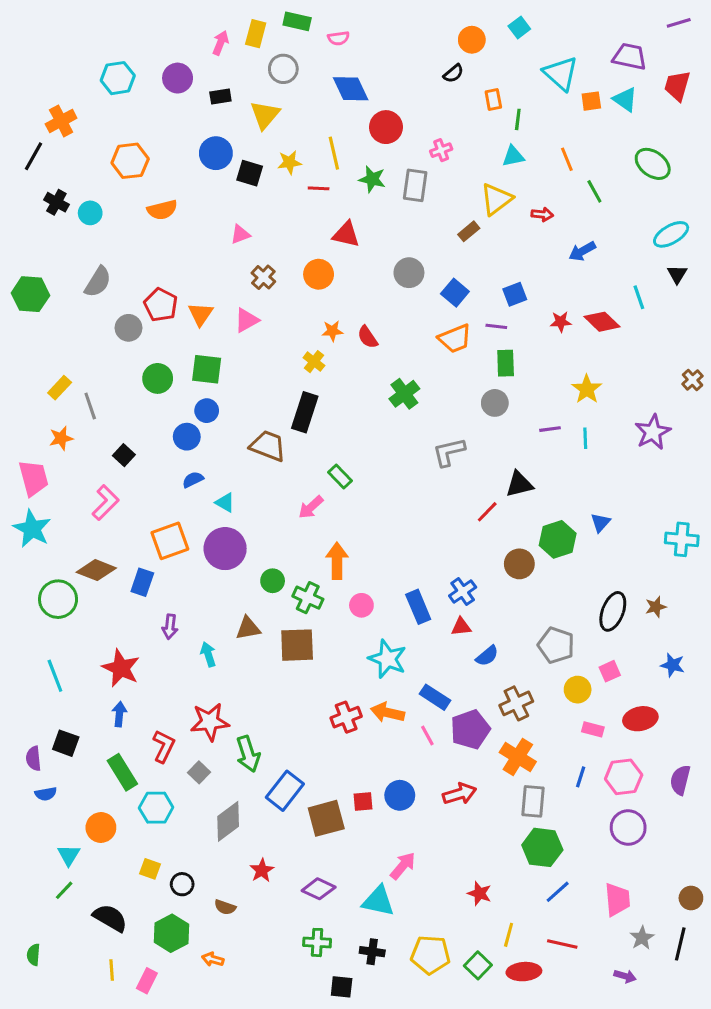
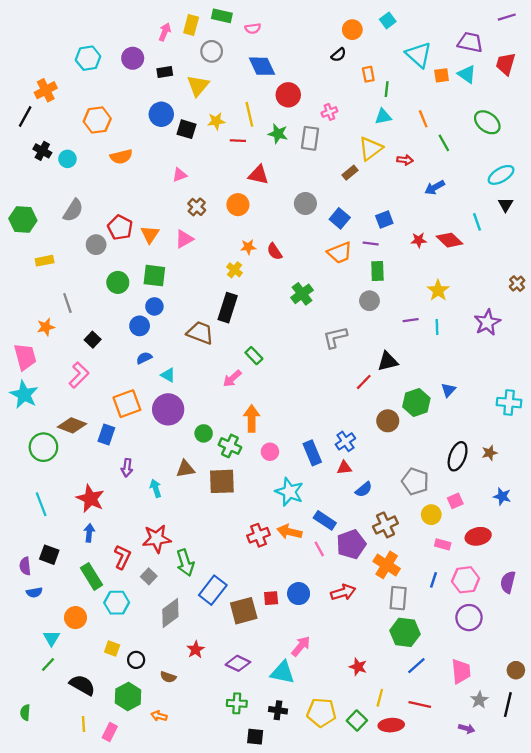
yellow rectangle: (60, 388) -> (45, 261), moved, turned 36

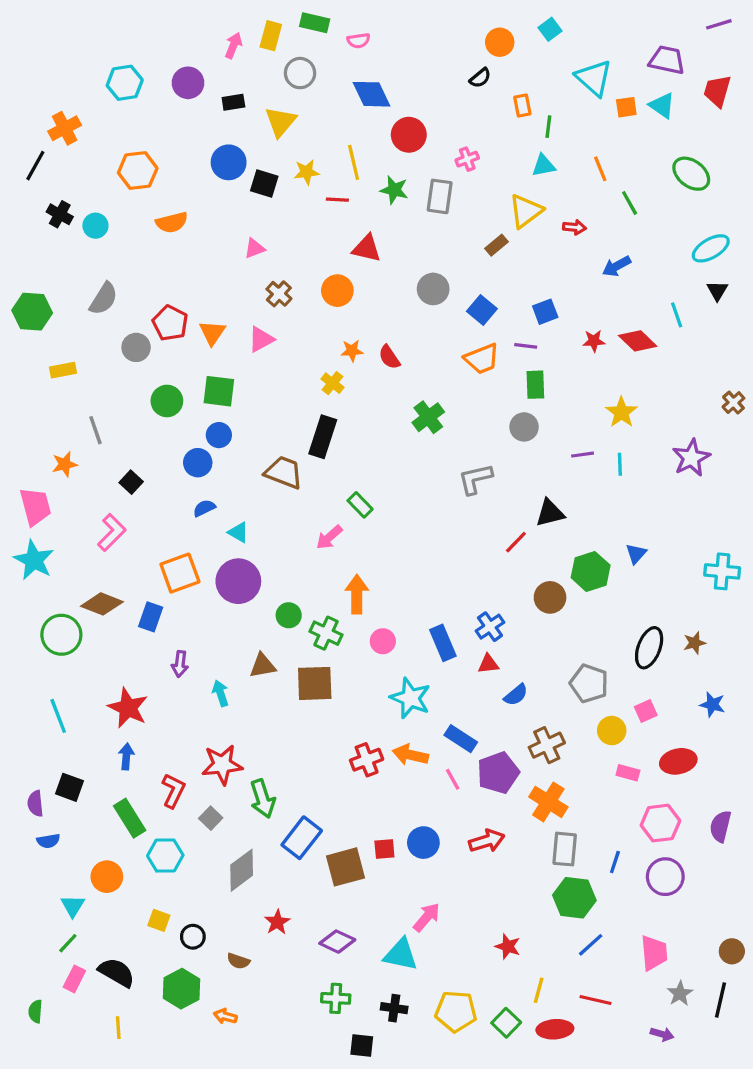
blue line: (434, 580) -> (615, 862), moved
pink rectangle: (110, 732) -> (74, 979), moved

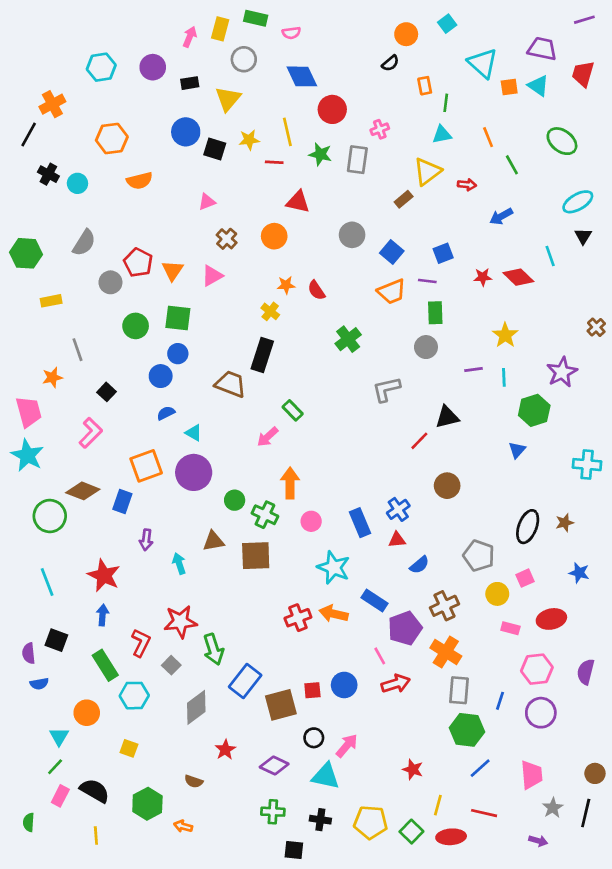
green hexagon: (591, 571) -> (534, 410), moved
pink line: (453, 779) -> (380, 656), moved
black circle: (193, 937) -> (314, 738), moved

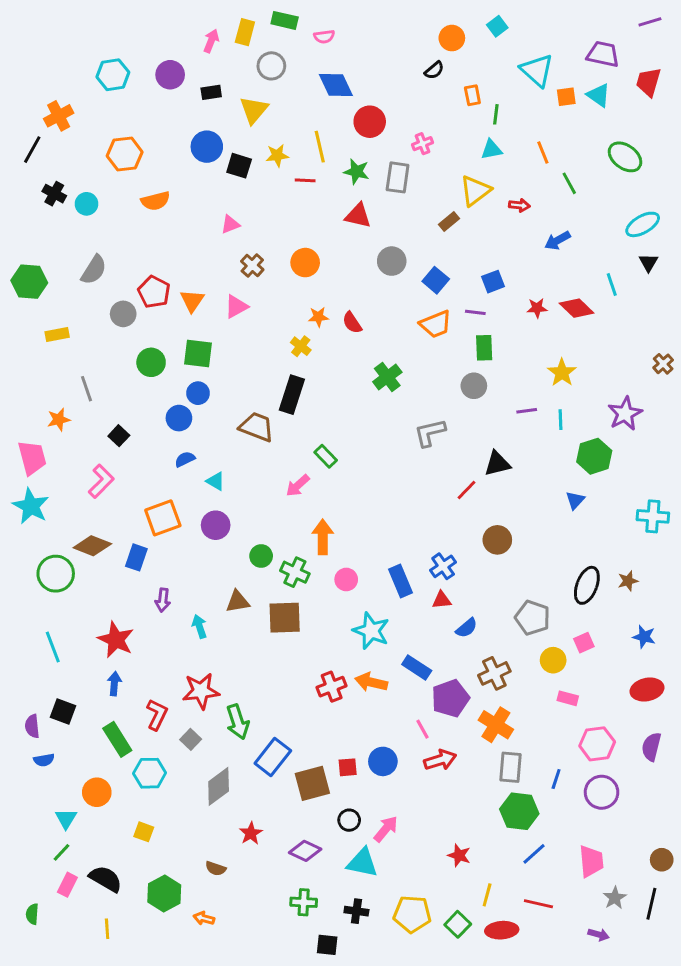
red triangle: (298, 202) -> (358, 216), moved
purple circle: (194, 472) -> (216, 525), size x0.7
red ellipse: (551, 619) -> (647, 690), moved

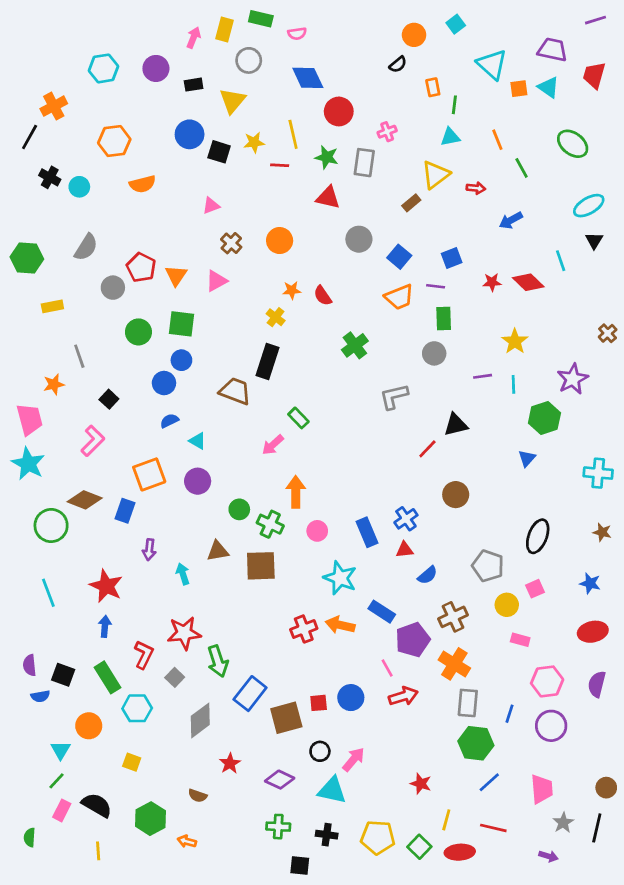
brown star: (628, 581) -> (602, 532), moved, turned 30
black square: (63, 712) -> (63, 675), moved

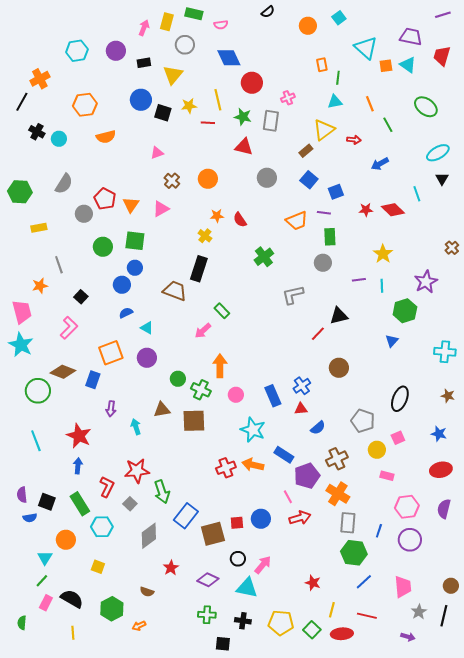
black semicircle: (398, 64) -> (268, 12), moved
blue square: (399, 257) -> (309, 180), moved
orange arrow: (187, 841) -> (139, 626), turned -40

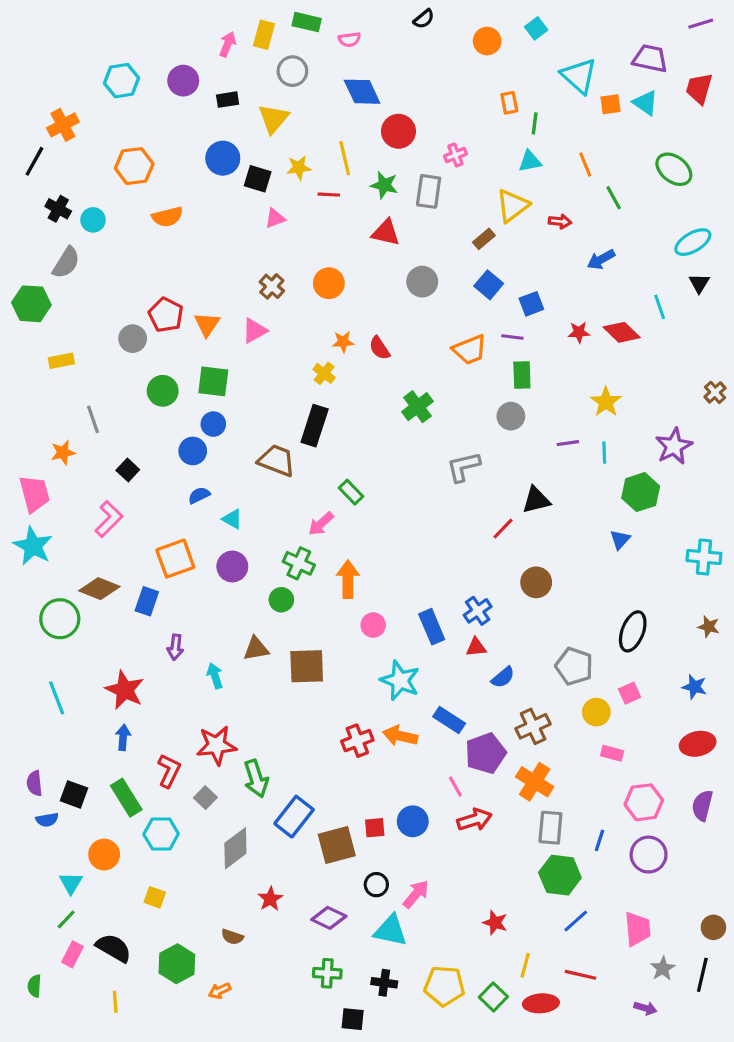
pink triangle: (157, 153) -> (275, 218), moved
gray semicircle: (64, 184) -> (66, 263), moved
green cross: (201, 390) -> (299, 563), moved

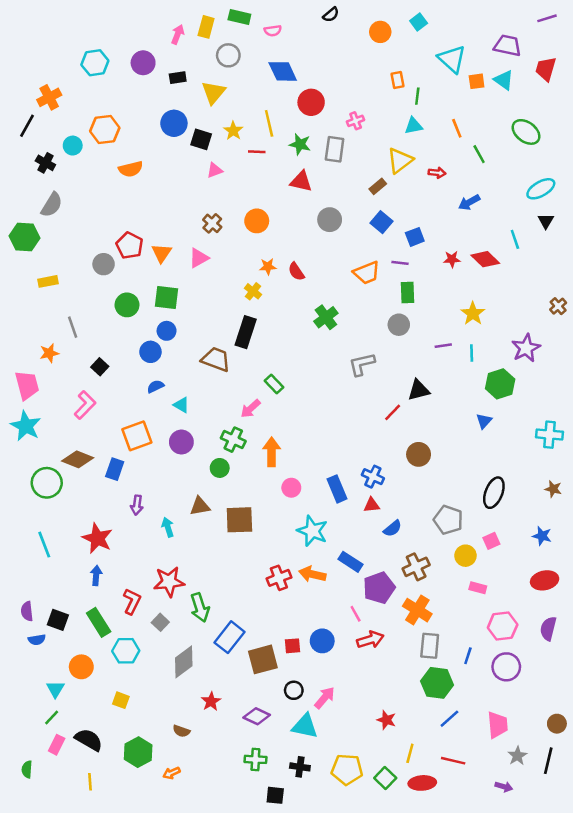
yellow star: (299, 168) -> (233, 131), turned -30
cyan circle: (93, 220) -> (73, 146), moved
blue cross: (478, 611) -> (373, 477), turned -30

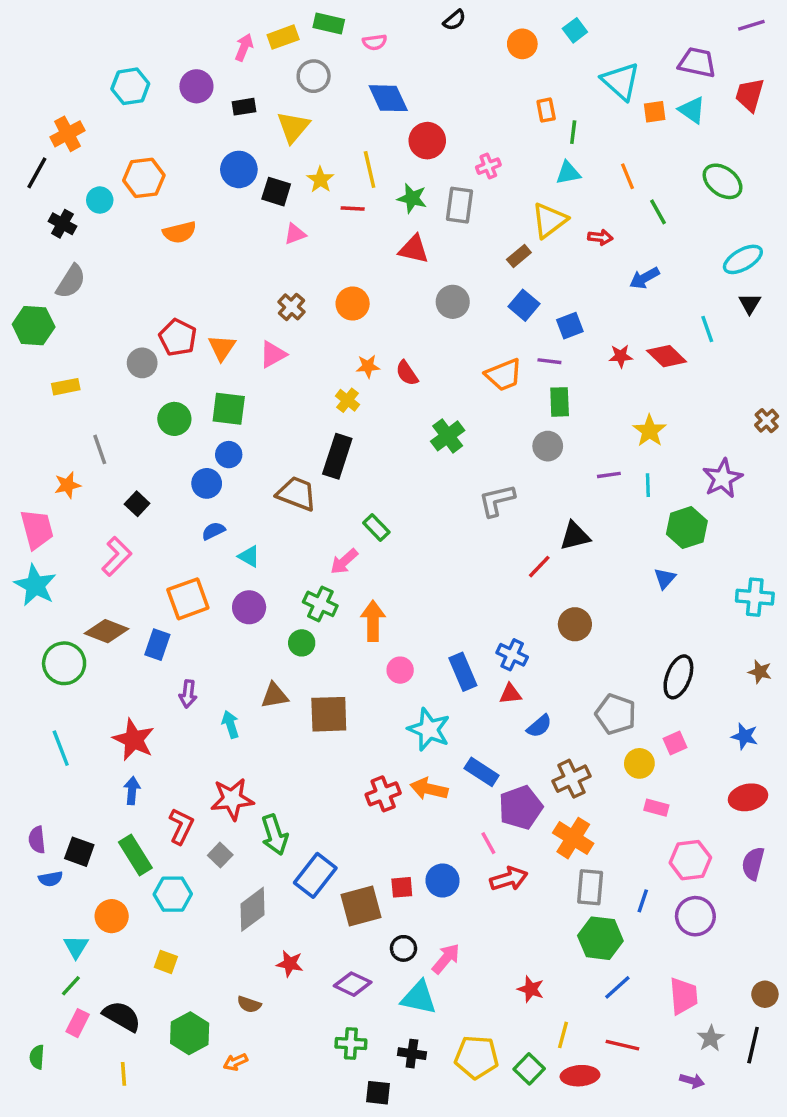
yellow rectangle: (206, 27) -> (283, 37), turned 55
red star: (211, 701) -> (290, 964), turned -30

